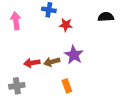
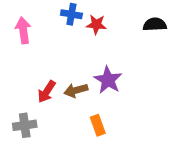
red star: (66, 25) -> (96, 24), moved
red arrow: (32, 63) -> (47, 92), turned -49

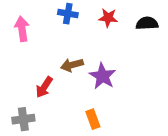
red star: (96, 24) -> (108, 18), moved
brown arrow: (76, 90) -> (72, 65), moved

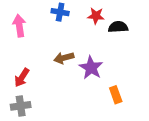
black semicircle: (147, 23) -> (118, 27), moved
red arrow: (44, 87) -> (22, 78), moved
orange rectangle: (93, 119) -> (116, 95), moved

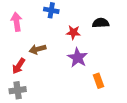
red star: (96, 16) -> (73, 32), moved
brown arrow: (64, 58) -> (38, 49), moved

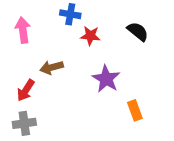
black semicircle: (101, 23) -> (138, 31), turned 42
red star: (73, 32) -> (90, 36), moved

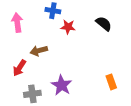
purple star: (106, 79) -> (62, 85), moved
orange rectangle: (135, 110) -> (111, 82), moved
gray cross: (24, 123) -> (32, 94), moved

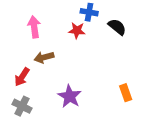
blue cross: (53, 11) -> (89, 12), moved
pink arrow: (17, 23) -> (34, 27), moved
gray cross: (32, 94) -> (22, 106), moved, turned 35

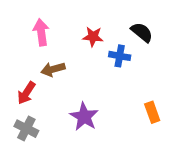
blue cross: (89, 12) -> (120, 56), moved

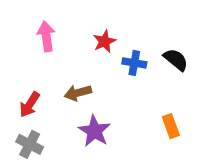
black semicircle: (142, 32) -> (176, 60), moved
red star: (93, 37) -> (104, 41), turned -30
brown arrow: (53, 69) -> (78, 93), moved

